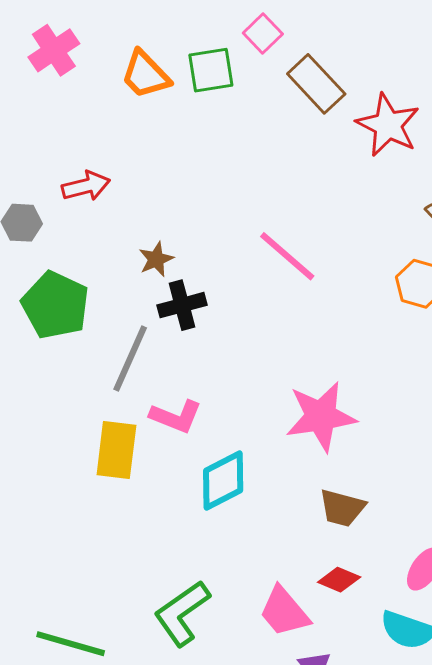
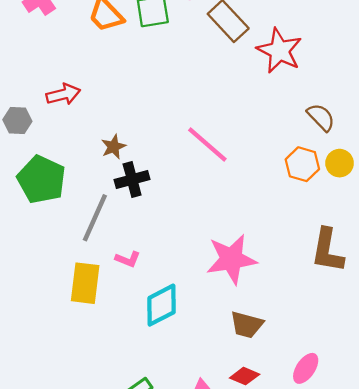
pink L-shape: (176, 416) -> (128, 259), size x0.7

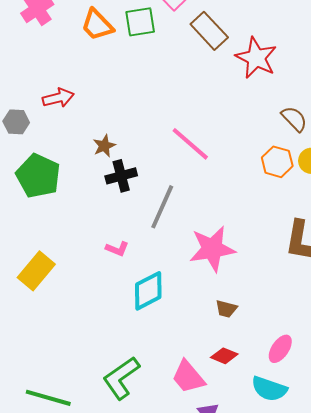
gray line: (95, 218) -> (162, 207), moved
yellow rectangle: (85, 283) -> (36, 271), moved, turned 33
brown trapezoid: (247, 325) -> (226, 309), size x0.7

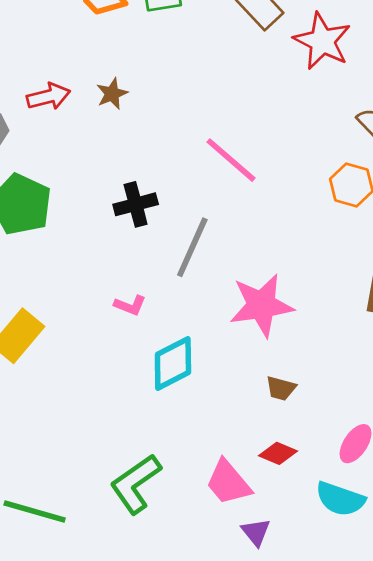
brown star: (104, 146) -> (112, 94), moved

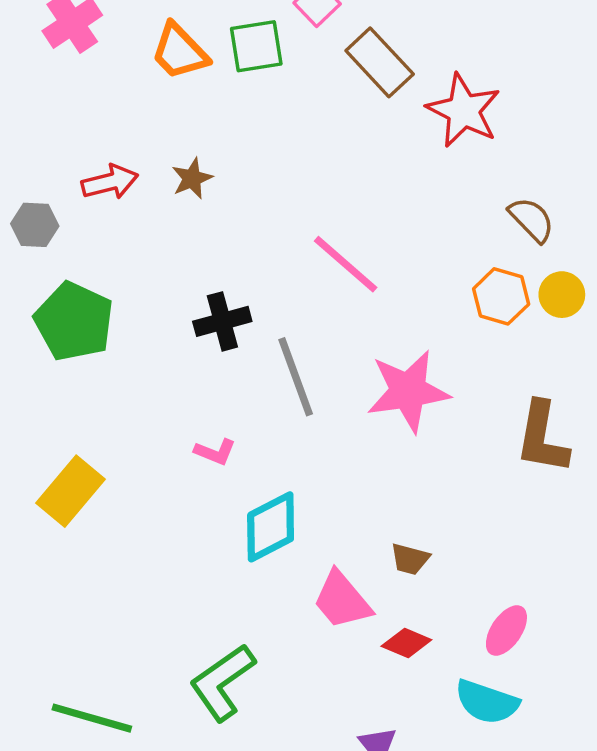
gray line: (192, 247) -> (296, 377), turned -44
pink star: (261, 305) -> (408, 391), moved
pink trapezoid: (228, 482) -> (342, 600), moved

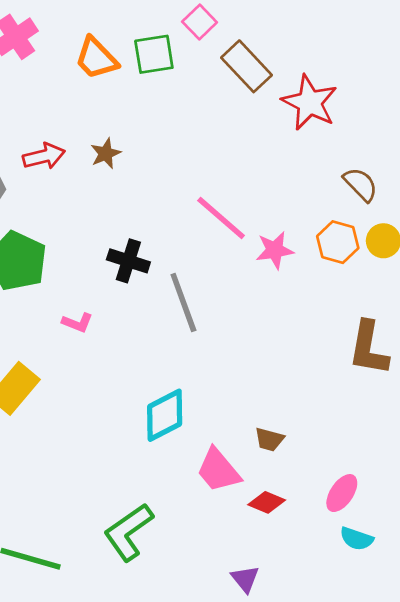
black cross: (222, 321) -> (128, 261), turned 33
pink star: (408, 391) -> (275, 250), moved, size x0.6
pink L-shape: (215, 452) -> (77, 323), moved
cyan semicircle: (487, 702) -> (357, 539), moved, size x0.7

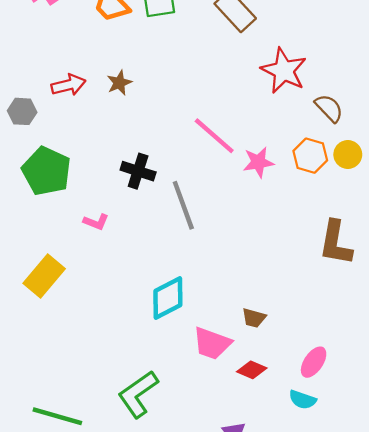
red star: (310, 103) -> (284, 71), moved
pink trapezoid: (218, 470) -> (212, 343), turned -30
cyan semicircle: (357, 539) -> (303, 400), moved

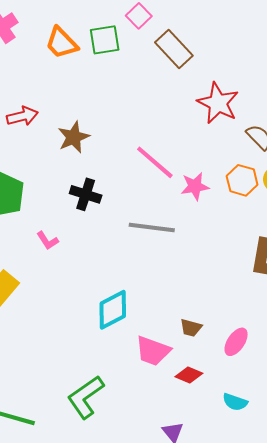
brown star: (119, 83) -> (74, 137), moved, size x1.4
gray line: (183, 205) -> (152, 227), moved, turned -63
pink L-shape: (96, 222) -> (47, 241), turned 35
pink ellipse: (314, 362) -> (236, 342), moved

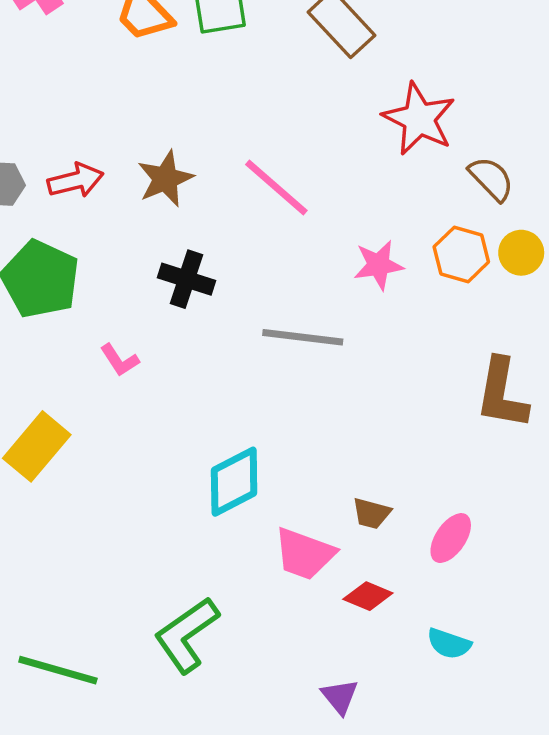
red arrow: (22, 116) -> (76, 180), moved
pink line: (155, 162) -> (276, 188), moved

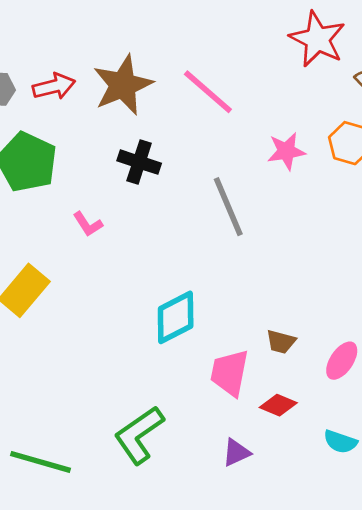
brown star: (165, 179) -> (123, 85), size x1.4
gray line: (303, 337) -> (228, 207), turned 60
pink trapezoid: (305, 554) -> (230, 373), turned 81
purple triangle: (340, 697) -> (236, 452), moved, turned 44

